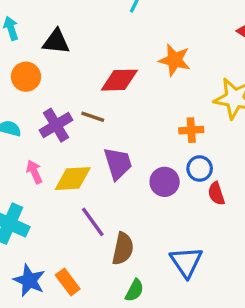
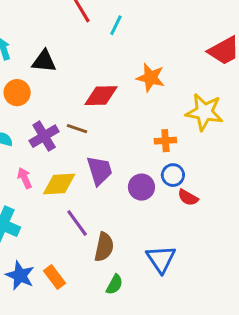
red semicircle: (216, 194) -> (188, 198), turned -42

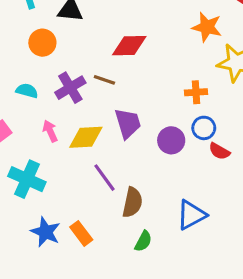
orange star: (150, 78) -> (207, 27), moved
blue triangle: (161, 259) -> (191, 215), turned 36

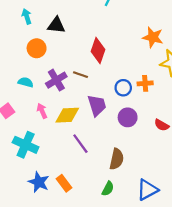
red diamond: (129, 46) -> (98, 50), turned -70
blue circle: (204, 128) -> (123, 88), moved
brown semicircle: (132, 202) -> (117, 159), moved
blue triangle: (191, 215) -> (147, 190), moved

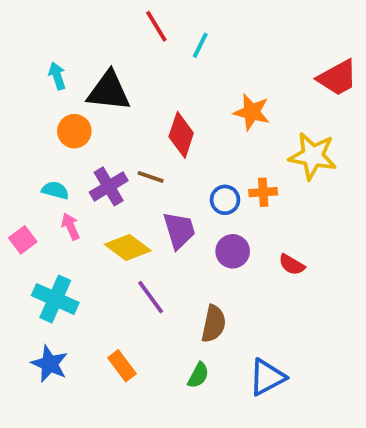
black triangle: (56, 25) -> (109, 91), size x1.4
orange star: (153, 37) -> (252, 112), moved
pink arrow: (42, 111) -> (71, 227), moved
yellow diamond: (67, 115) -> (128, 247), turned 40
blue star: (39, 182) -> (50, 364), moved

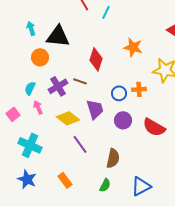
cyan semicircle: (55, 190) -> (30, 88), turned -80
red semicircle: (292, 265) -> (154, 127), size x1.6

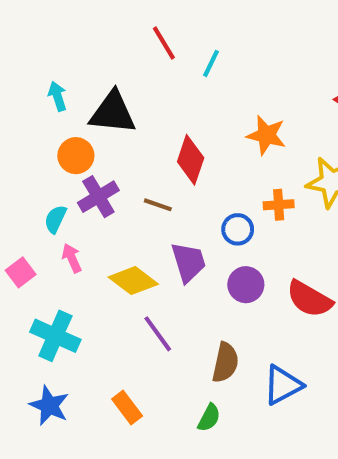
purple cross: (58, 86) -> (98, 197), moved
orange cross: (139, 89) -> (279, 205), moved
blue triangle: (141, 186) -> (283, 385), moved

